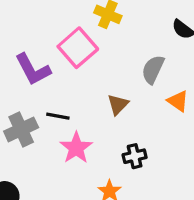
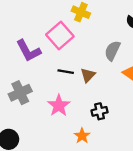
black line: (58, 116) -> (66, 72), moved

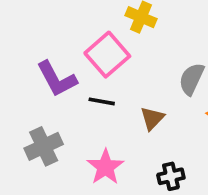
black line: (66, 72) -> (102, 101), moved

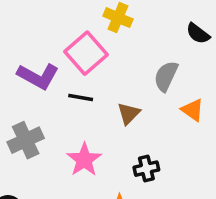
purple L-shape: (57, 79) -> (38, 76), turned -33

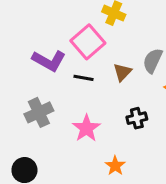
brown triangle: (129, 113) -> (122, 72), moved
black cross: (146, 169) -> (137, 118), moved

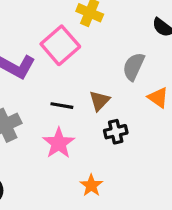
brown triangle: (122, 72) -> (99, 101), moved
black line: (84, 78) -> (62, 106), moved

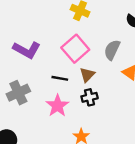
pink square: (60, 45) -> (75, 49), moved
black cross: (116, 132) -> (90, 97), moved

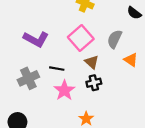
brown triangle: (87, 75) -> (92, 62), turned -32
black line: (60, 78) -> (57, 69), moved

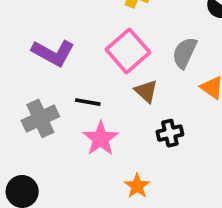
black cross: (94, 83) -> (170, 133), moved

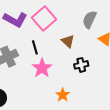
pink square: (128, 51) -> (44, 18), moved
black line: (88, 102) -> (35, 47), turned 64

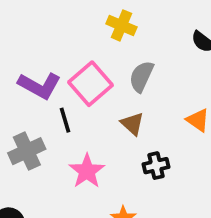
gray semicircle: (89, 20) -> (141, 76), moved
black line: (35, 47) -> (65, 120), moved

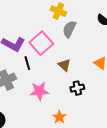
gray semicircle: (141, 76) -> (69, 29), moved
pink star: (87, 171) -> (39, 91), turned 30

